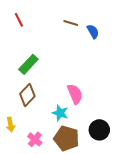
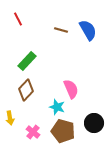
brown line: (71, 23) -> (61, 30), moved
blue semicircle: (93, 31) -> (88, 30), size x1.5

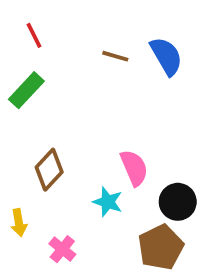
green rectangle: (27, 61) -> (26, 90), moved
black circle: (94, 123) -> (178, 202), moved
brown pentagon: (63, 131) -> (161, 247), moved, turned 30

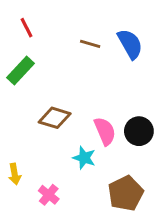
brown diamond: (49, 170) -> (55, 118), moved, turned 64
black circle: (178, 202) -> (139, 131), moved

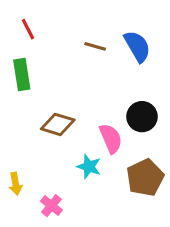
green rectangle: (21, 71) -> (22, 74), turned -52
black circle: (139, 131) -> (142, 117), moved
brown pentagon: (126, 193) -> (145, 178), moved

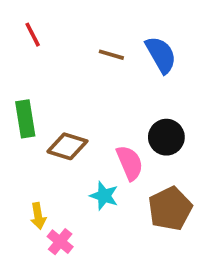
green rectangle: (22, 74) -> (25, 119), moved
yellow arrow: (16, 184) -> (38, 216), moved

